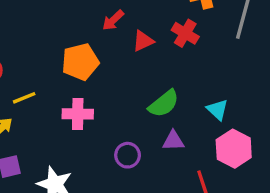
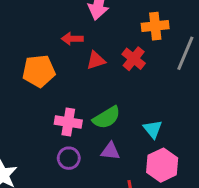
red arrow: (113, 20) -> (72, 39), turned 36
pink cross: (78, 114) -> (68, 122), moved

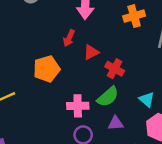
red arrow: (72, 39) -> (69, 38), turned -56
red cross: (134, 59) -> (115, 69), moved

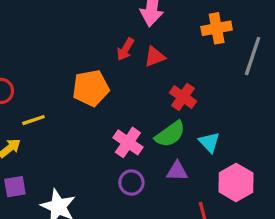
red triangle: (91, 52) -> (155, 57), moved
cyan triangle: (147, 100) -> (209, 142), moved
pink cross: (78, 106) -> (128, 142), turned 30

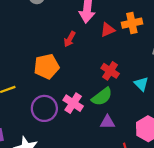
red triangle: (155, 57) -> (108, 30), moved
cyan triangle: (209, 142) -> (141, 84), moved
purple circle: (131, 183) -> (44, 108), moved, size x1.5

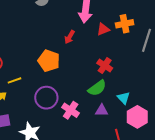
orange pentagon: (47, 66) -> (49, 61), turned 30
cyan triangle: (141, 84) -> (124, 98), moved
pink cross: (73, 103) -> (71, 110), moved

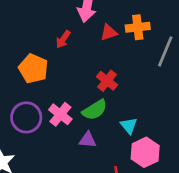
pink cross: (71, 110) -> (60, 114), moved
purple triangle: (102, 110) -> (88, 140), moved

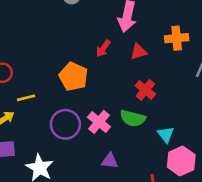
red triangle: (109, 32) -> (139, 52), moved
green semicircle: (95, 110) -> (133, 118), turned 45
purple triangle: (88, 140) -> (110, 161), moved

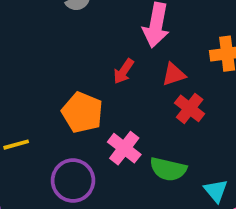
red cross: (145, 90) -> (190, 108), moved
pink cross: (99, 122) -> (124, 148), moved

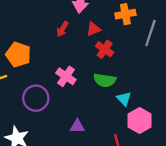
orange pentagon: (82, 112) -> (18, 55), moved
green semicircle: (168, 169) -> (105, 80), moved

